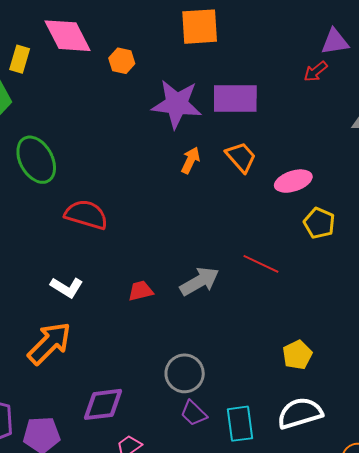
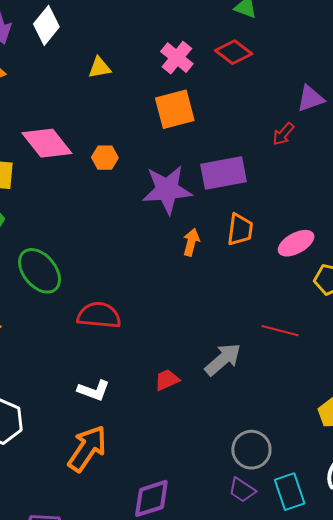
red arrow: (316, 71) -> (283, 134), moved
orange trapezoid: (241, 157) -> (240, 230), turned 60
gray circle: (185, 373) -> (251, 450), moved

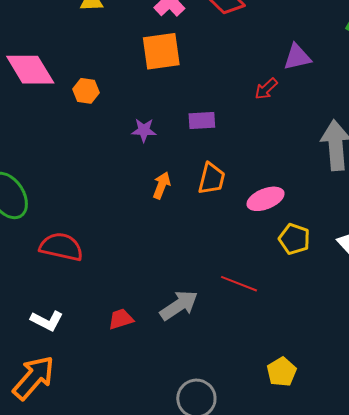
purple rectangle: (223, 173) -> (202, 121), size x0.6
purple star: (167, 190) -> (144, 130), size x0.5

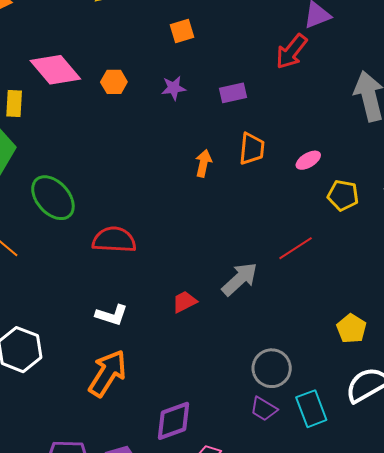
orange square: (161, 51) -> (182, 31), size x0.6
red arrow: (266, 89) -> (291, 51), size x1.5
purple star: (144, 130) -> (174, 88), moved
pink ellipse: (265, 199) -> (308, 160), size x0.7
red line: (239, 284) -> (296, 248), turned -45

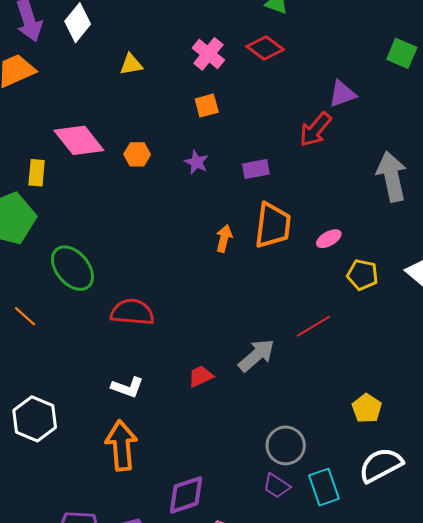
purple star: (174, 88) -> (196, 162), turned 30
orange trapezoid: (252, 149) -> (273, 225), size x1.4
orange arrow: (107, 373) -> (121, 445), turned -39

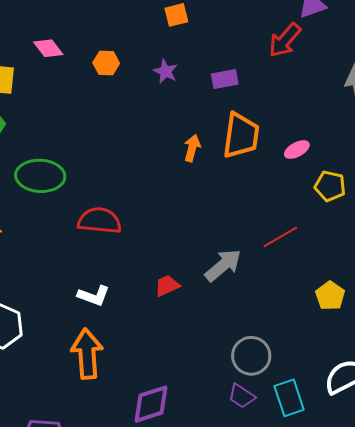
pink diamond: (79, 140) -> (48, 48), size x0.6
green ellipse: (72, 268) -> (40, 176), turned -48
yellow pentagon: (367, 408) -> (330, 296), moved

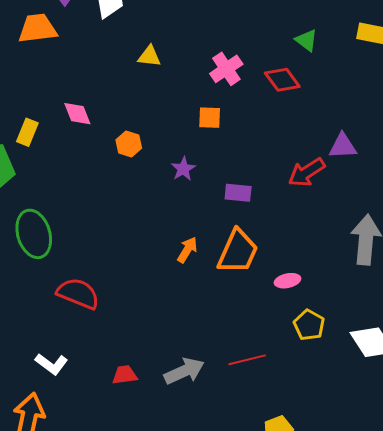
green ellipse: (40, 176) -> (34, 234), turned 54

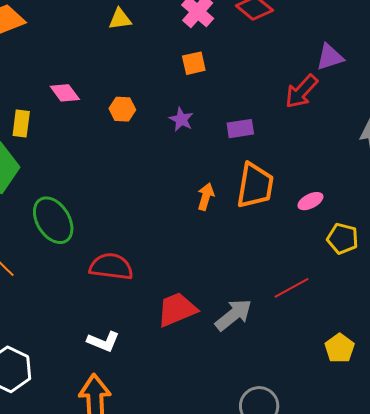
red trapezoid: (125, 375) -> (177, 309), moved, size x1.6

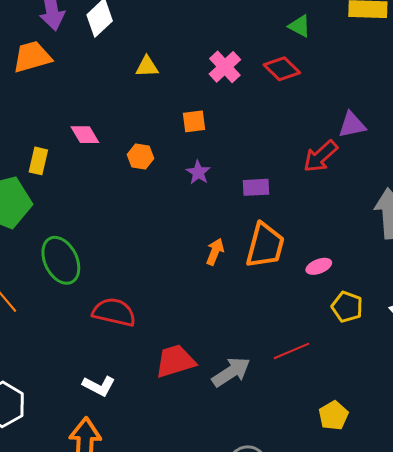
orange square: (194, 63) -> (194, 121), moved

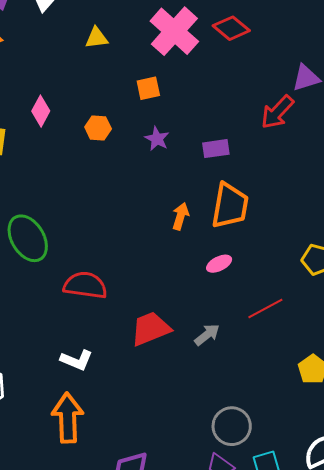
pink cross: (225, 67) -> (174, 31), size x1.5
pink diamond: (85, 135) -> (41, 111), turned 64
pink ellipse: (319, 266) -> (219, 264), moved
gray arrow: (231, 372) -> (207, 335), size x0.7

